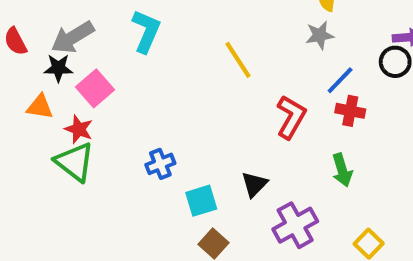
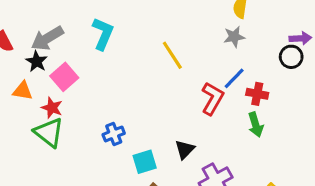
black star: (58, 68) -> (37, 61), turned 30
blue line: (340, 80) -> (234, 78), moved
green arrow: (342, 170) -> (256, 125), moved

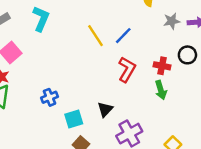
gray star: (234, 37) -> (172, 21), moved
black circle: (291, 57) -> (187, 55), moved
blue line: (234, 78) -> (123, 36), moved

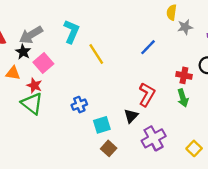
gray star: (172, 21) -> (185, 27), moved
yellow line: (95, 36) -> (96, 54), moved
red L-shape: (127, 69) -> (147, 94), moved

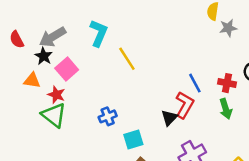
blue line: (148, 47) -> (195, 83), moved, turned -72
black triangle: (131, 116) -> (169, 118), moved

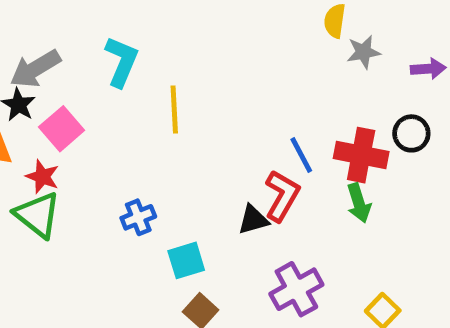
yellow line: (127, 59) -> (174, 109), turned 30
red cross: (227, 83) -> (361, 155), size x1.5
black triangle: (169, 118) -> (253, 220), turned 30

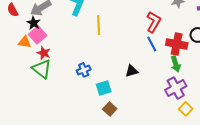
pink square: (62, 129) -> (38, 35), moved
red L-shape: (282, 196) -> (154, 22), moved
purple cross: (296, 289) -> (176, 88), moved

